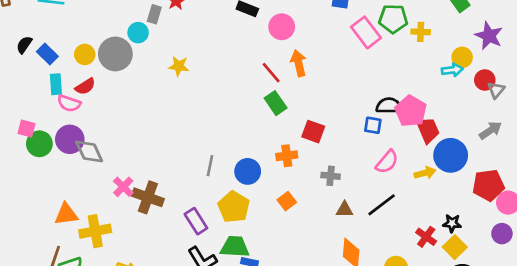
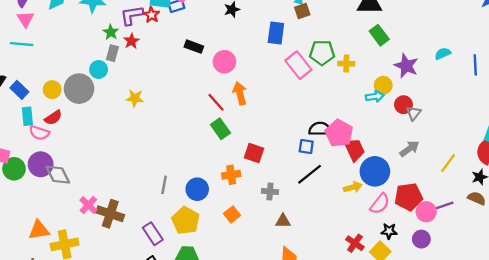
pink semicircle: (387, 162) -> (380, 204), moved
black line: (382, 205) -> (310, 174), moved
black star: (452, 223) -> (389, 231), moved

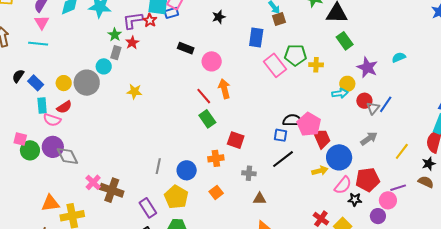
blue line: (475, 65) -> (386, 104), moved, turned 36
pink circle: (426, 212) -> (388, 200), moved
black star: (389, 231) -> (355, 200), moved

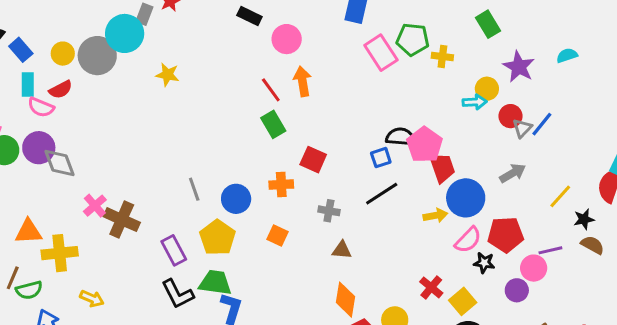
cyan circle: (104, 66) -> (125, 33), size x1.6
blue square: (281, 135) -> (381, 158), turned -32
black star: (429, 164) -> (584, 219), moved
gray line: (158, 166) -> (194, 189), turned -35
orange square: (216, 192) -> (278, 235), turned -32

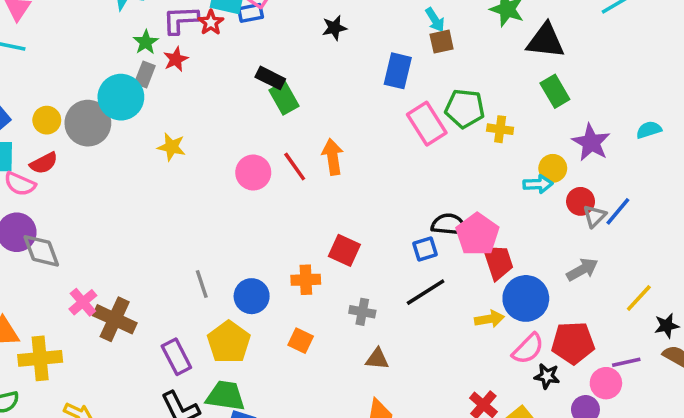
pink circle: (287, 39) -> (253, 173), moved
green rectangle: (273, 124) -> (284, 98), moved

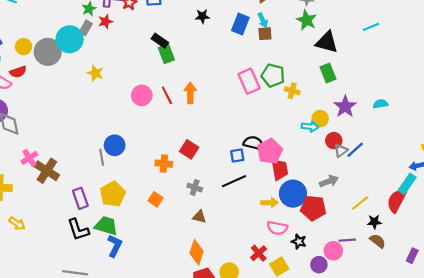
blue rectangle: (398, 71) -> (240, 24), moved
blue circle: (252, 296) -> (115, 145), moved
red pentagon: (573, 343) -> (313, 208), moved
pink semicircle: (528, 349) -> (277, 228), moved, turned 48

